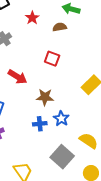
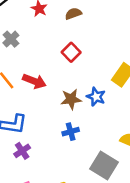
red square: (52, 59) -> (71, 52), turned 35
blue star: (61, 118) -> (96, 97), moved

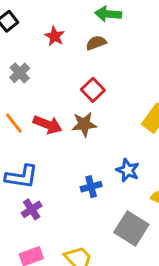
blue star: (96, 97) -> (128, 170), moved
brown star: (71, 99) -> (84, 124), moved

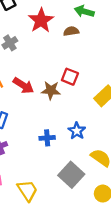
red star: (55, 36) -> (41, 20), size x1.6
red square: (93, 90) -> (70, 77), moved, turned -35

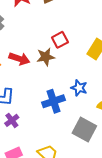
red square: (70, 77) -> (60, 40), turned -35
blue cross: (47, 138) -> (53, 101), size x1.5

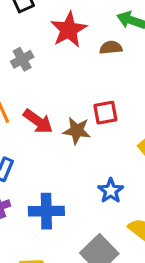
blue cross: (53, 101) -> (46, 211), moved

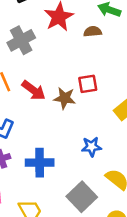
gray cross: (22, 59) -> (21, 40), size x1.5
blue star: (111, 191) -> (91, 147), turned 30

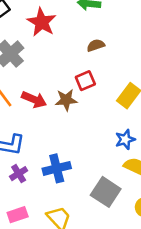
brown semicircle: (93, 32) -> (96, 45), moved
blue star: (91, 147) -> (125, 139), moved

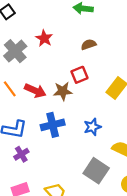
red star: (42, 22) -> (44, 38), moved, size x0.7
blue star: (125, 139) -> (92, 127), moved
blue cross: (57, 168) -> (53, 125), moved

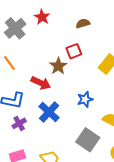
red arrow: (35, 91) -> (41, 83), moved
brown star: (63, 91) -> (58, 66), turned -30
blue cross: (53, 125) -> (49, 112), moved, turned -35

